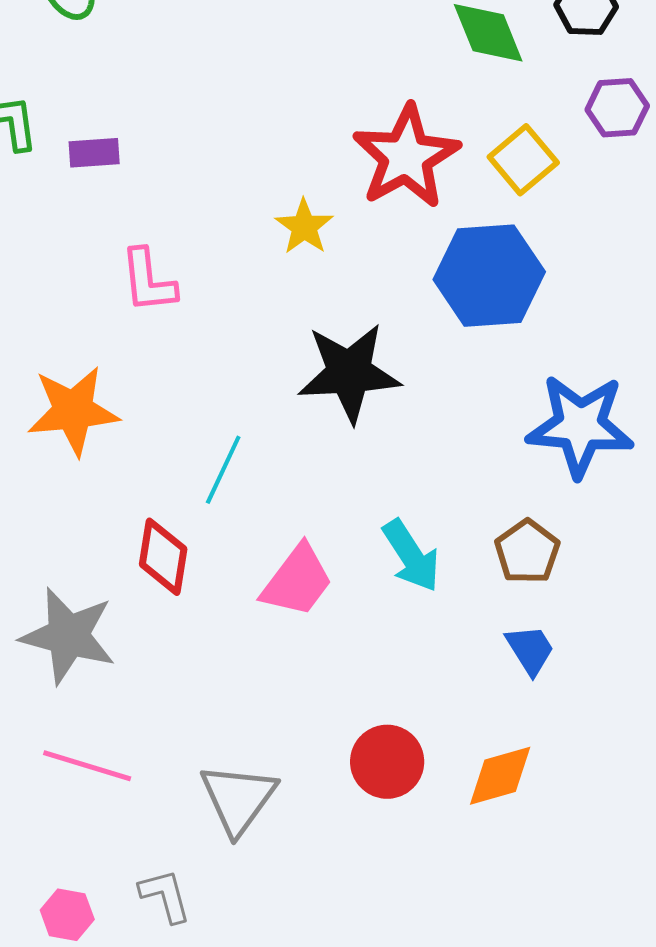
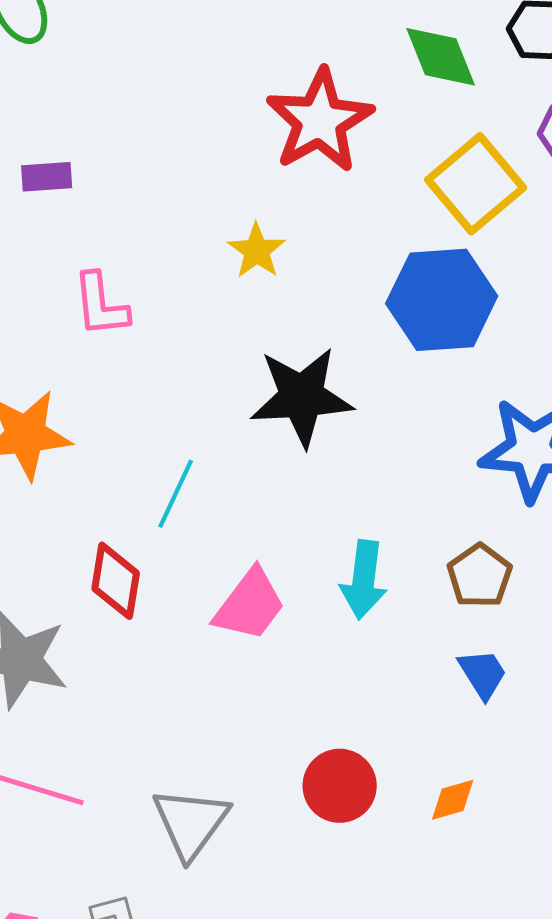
red star: (406, 157) -> (320, 121), moved
yellow square: (523, 160) -> (476, 184), size x1.4
cyan arrow: (411, 556) -> (364, 580), turned 40
orange diamond: (500, 776) -> (453, 800), size x0.7

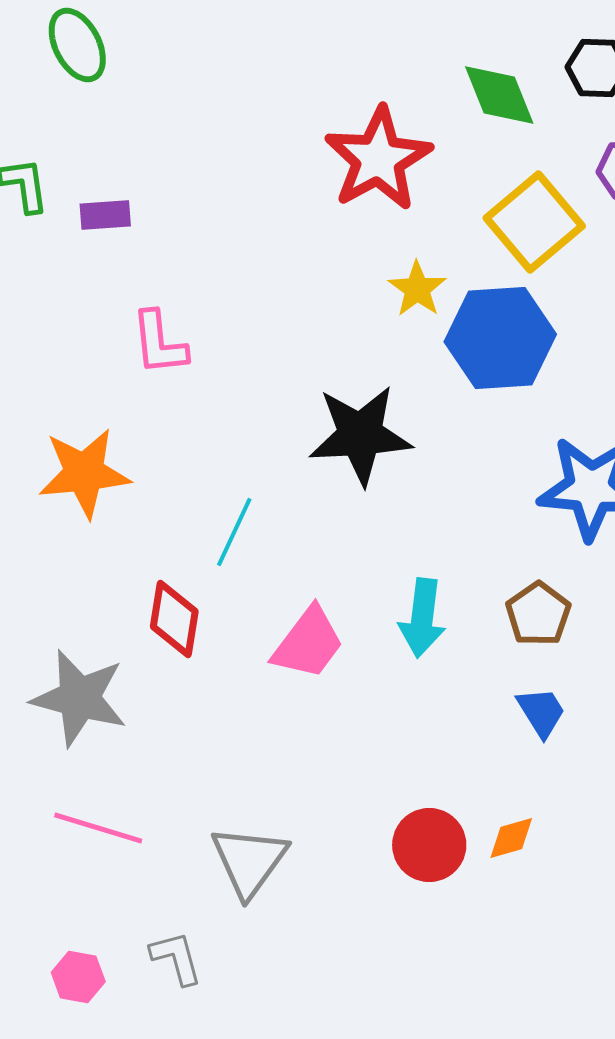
yellow star: (257, 251) -> (417, 289), moved
red circle: (340, 786) -> (429, 845), moved

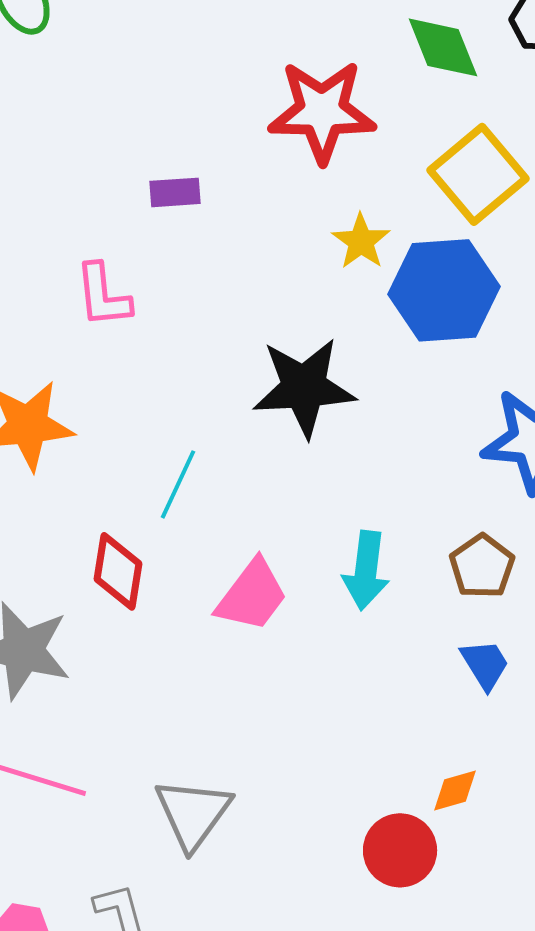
red star: (378, 159) -> (322, 111), turned 30
purple rectangle: (105, 215) -> (175, 192), moved
red circle: (429, 845) -> (400, 850), moved

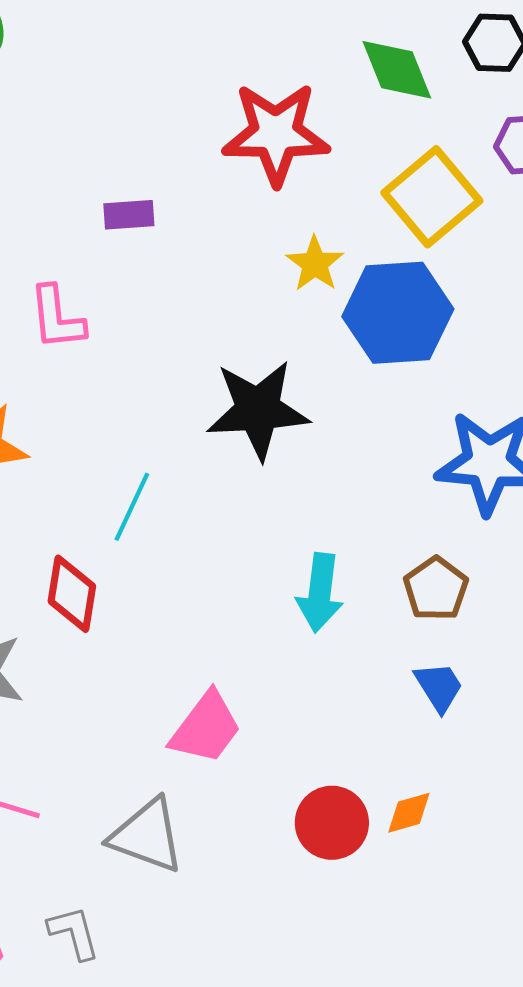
pink trapezoid: (252, 595) -> (206, 728), moved
gray triangle: (193, 813) -> (147, 836), turned -46
red circle: (400, 850) -> (332, 823), moved

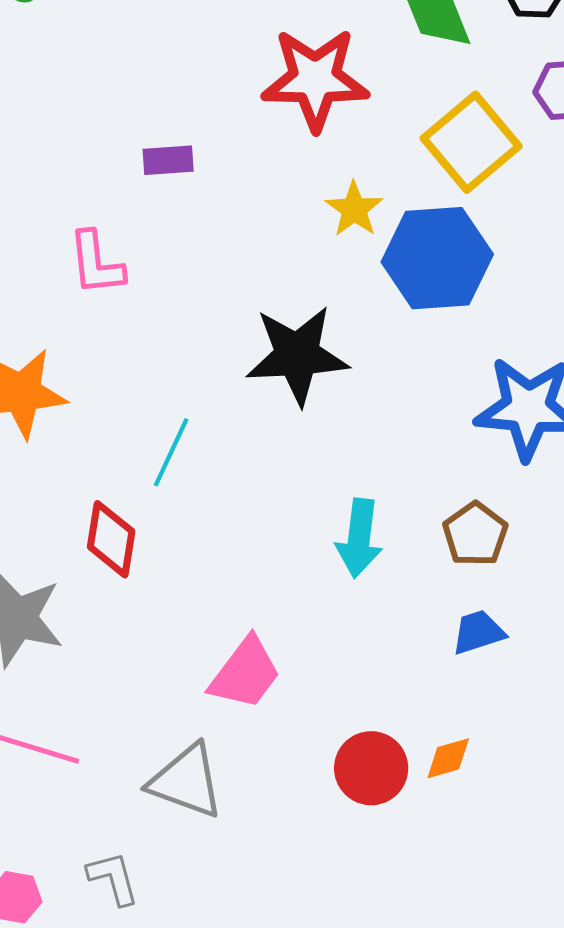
blue trapezoid: (439, 687) -> (478, 632), turned -76

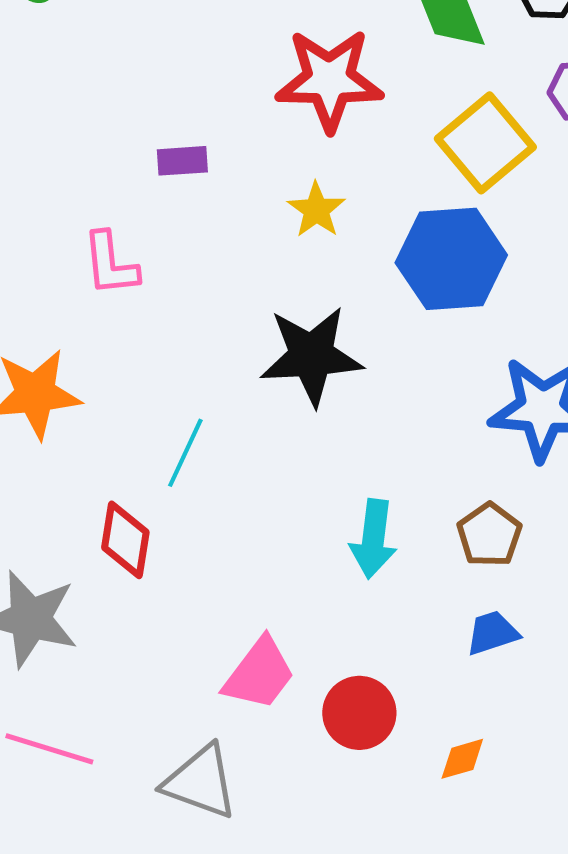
yellow star: (354, 209) -> (316, 210), moved
red circle: (371, 768) -> (359, 713), moved

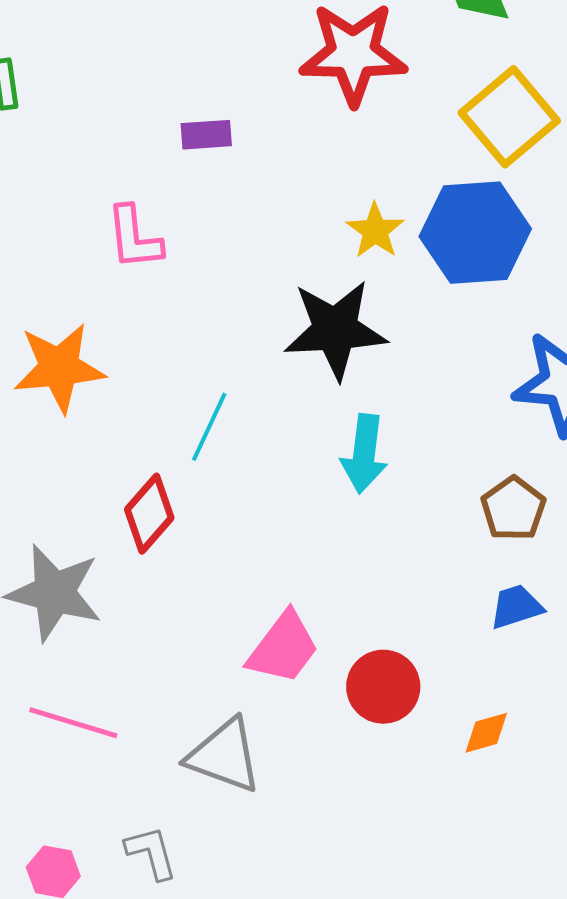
yellow star: (316, 210) -> (375, 231), moved
cyan arrow: (373, 539) -> (364, 454), moved
red diamond: (125, 540) -> (149, 514), turned 32

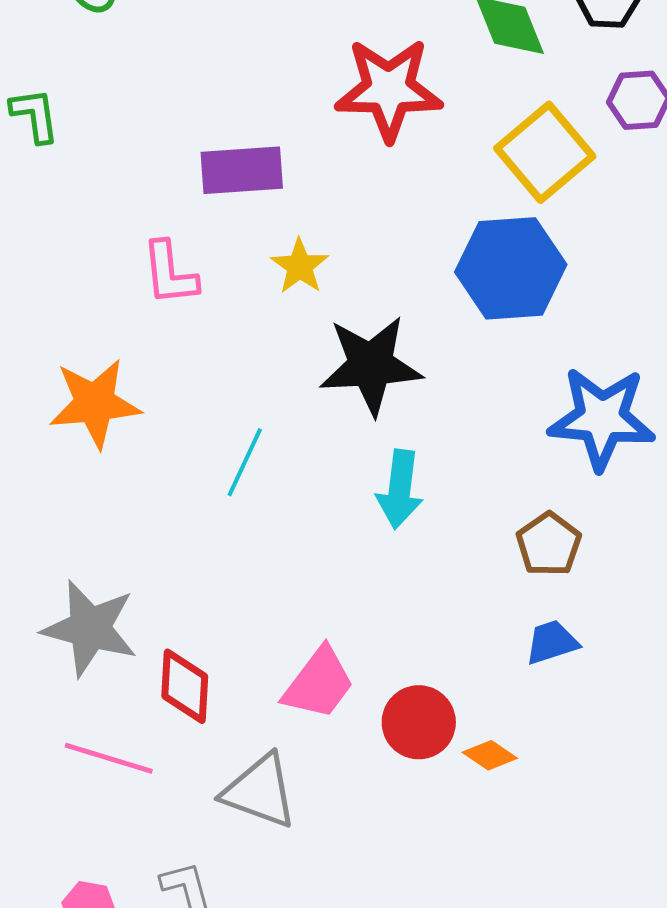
purple rectangle: (206, 135) -> (242, 170), size x1.6
yellow star: (375, 231) -> (300, 266), moved
red diamond: (149, 514) -> (185, 686), moved, turned -38
orange diamond: (486, 733) -> (490, 755), moved, turned 50

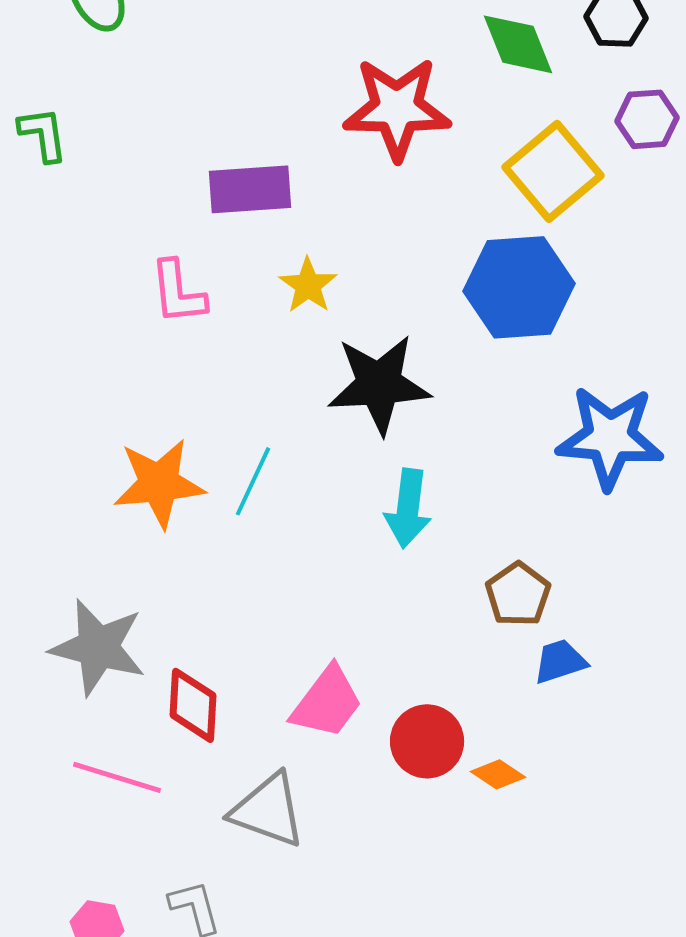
orange star: (95, 403) -> (159, 483), moved
brown pentagon: (549, 544) -> (518, 594), moved

